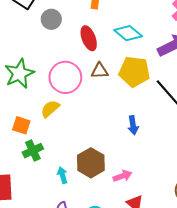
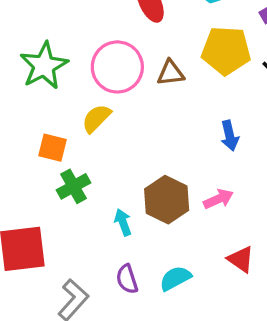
brown triangle: (100, 71) -> (171, 73), moved
pink arrow: (122, 176) -> (218, 199), moved

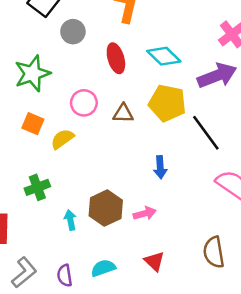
green star: (44, 66) -> (32, 74), moved
pink circle: (117, 67) -> (84, 103), size x0.7
orange square: (52, 148) -> (33, 124), moved
purple semicircle: (127, 279) -> (65, 276), moved

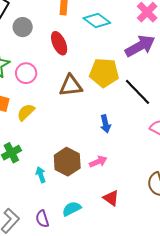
cyan diamond: (164, 56) -> (97, 20), moved
pink circle: (84, 103) -> (26, 73), moved
brown triangle: (123, 113) -> (71, 86), size x1.4

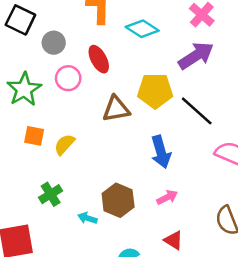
pink circle: (26, 73) -> (68, 78), moved
blue arrow: (105, 124) -> (161, 152), size x1.5
pink arrow: (98, 162) -> (167, 197), moved
cyan arrow: (41, 175) -> (87, 218), turned -49

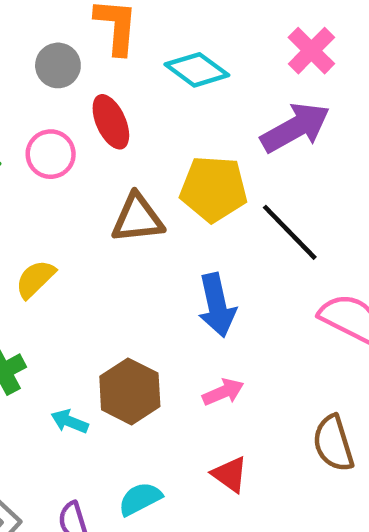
gray circle: (54, 43) -> (58, 65), moved

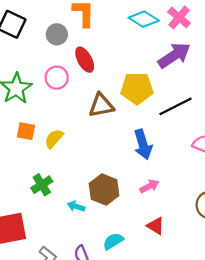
cyan diamond: (197, 70) -> (144, 19), moved
black line: (290, 232) -> (176, 106), turned -68

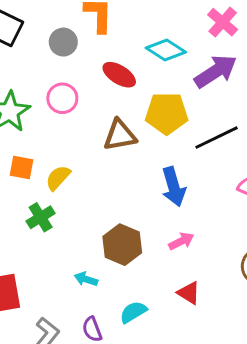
cyan diamond: (144, 19) -> (166, 50), moved
red ellipse: (85, 60) -> (119, 75), moved, turned -30
green cross: (42, 185) -> (41, 217), moved
cyan arrow: (76, 206) -> (86, 279), moved

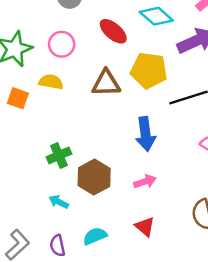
yellow semicircle: (58, 178) -> (51, 82), moved, turned 50
green cross: (41, 217) -> (59, 155), moved

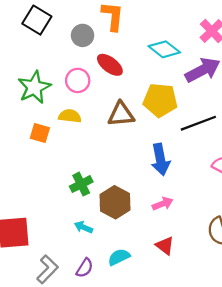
red ellipse: (113, 31) -> (110, 65), moved
purple semicircle: (57, 246) -> (85, 268), turned -132

